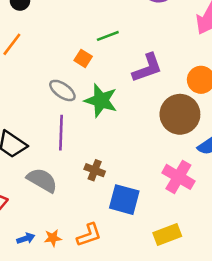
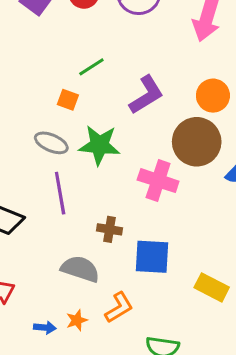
pink cross: (178, 177) -> (158, 181), moved
gray semicircle: (42, 180) -> (80, 269), moved
yellow rectangle: (167, 234) -> (212, 287), turned 60
blue arrow: (26, 238) -> (45, 328), turned 36

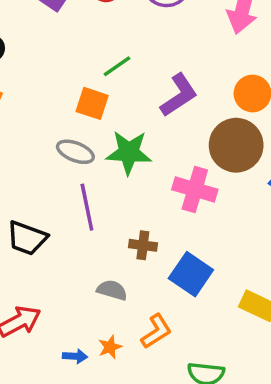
orange square: (68, 100) -> (92, 103), size x1.4
blue square: (152, 257) -> (191, 274), turned 33
gray semicircle: (80, 269) -> (112, 290), size x0.7

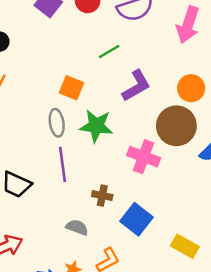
green line: (117, 66) -> (109, 51), moved
gray ellipse: (75, 152) -> (57, 123), turned 56

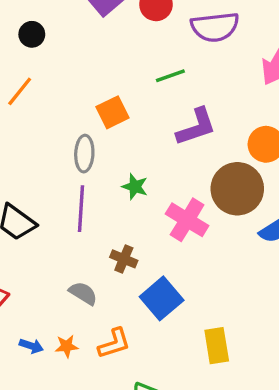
orange square: (72, 88) -> (113, 112), turned 30
green star: (96, 126) -> (135, 187), moved, size x0.6
yellow rectangle: (185, 246) -> (217, 346), turned 40

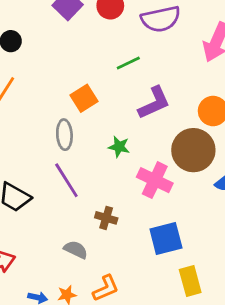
green star: (135, 187) -> (119, 147), moved
purple line: (81, 209) -> (66, 180), turned -30
blue square: (162, 298) -> (166, 239), moved, turned 32

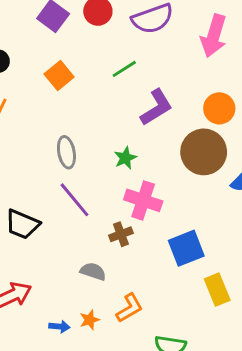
orange square: (84, 98) -> (59, 75), moved
green star: (119, 147) -> (125, 158), turned -30
pink cross: (155, 180) -> (143, 200), moved
brown cross: (106, 218) -> (121, 234), turned -30

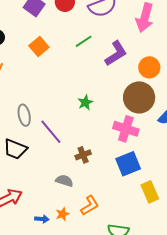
purple L-shape: (156, 107) -> (116, 53), moved
gray ellipse: (66, 152) -> (24, 115), moved
pink cross: (143, 200) -> (126, 129), moved

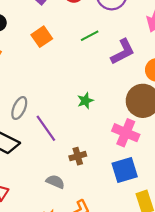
gray ellipse: (24, 115) -> (19, 108), turned 30

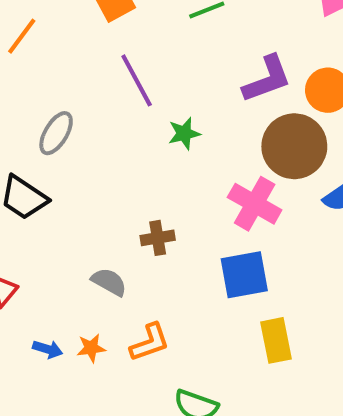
purple L-shape: (123, 52) -> (267, 79), moved
purple line: (46, 128) -> (137, 80), moved

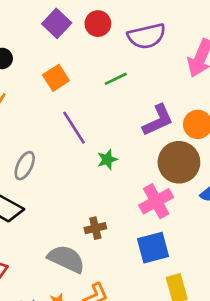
pink cross: (255, 204) -> (156, 201), turned 36
gray semicircle: (109, 282) -> (66, 259), size x1.6

